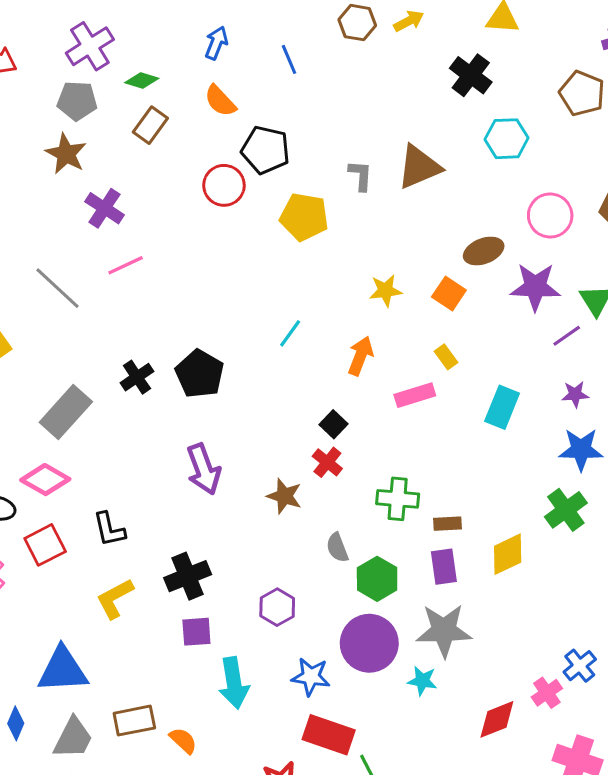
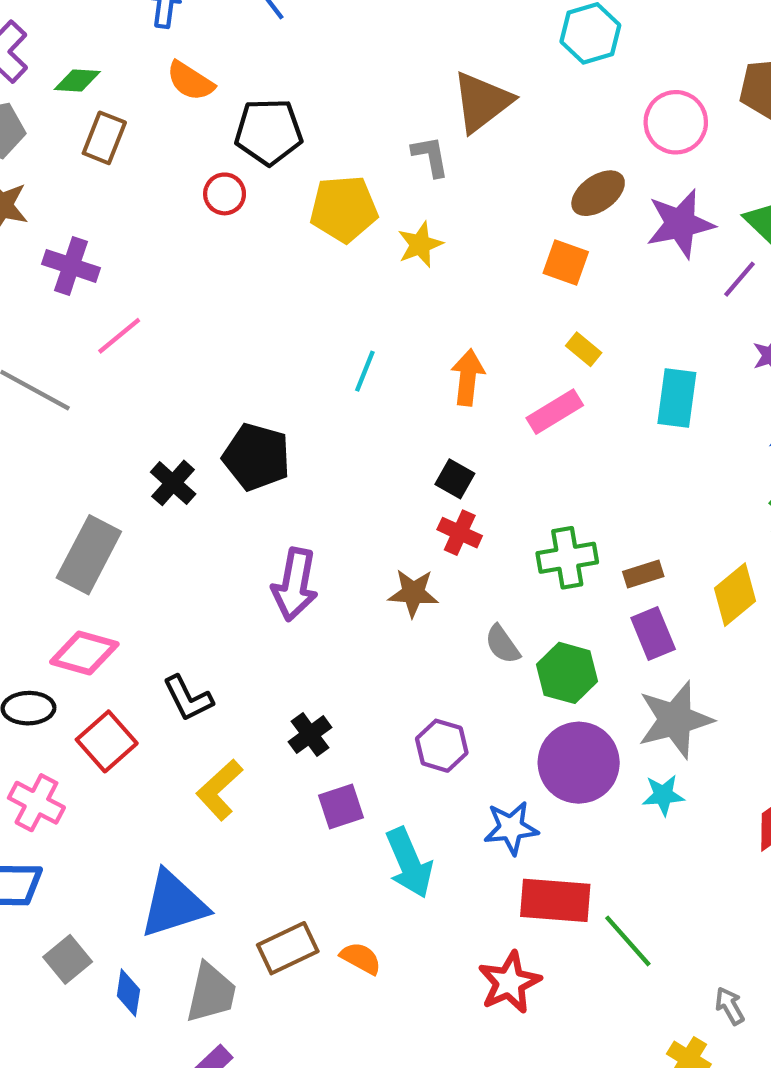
gray L-shape: (361, 175) -> (430, 156), moved
red circle: (224, 185) -> (225, 194), size x0.7
yellow star: (386, 290) -> (420, 245), moved
purple arrow: (204, 469) -> (295, 584), turned 45
black cross: (188, 576) -> (310, 735), size x0.7

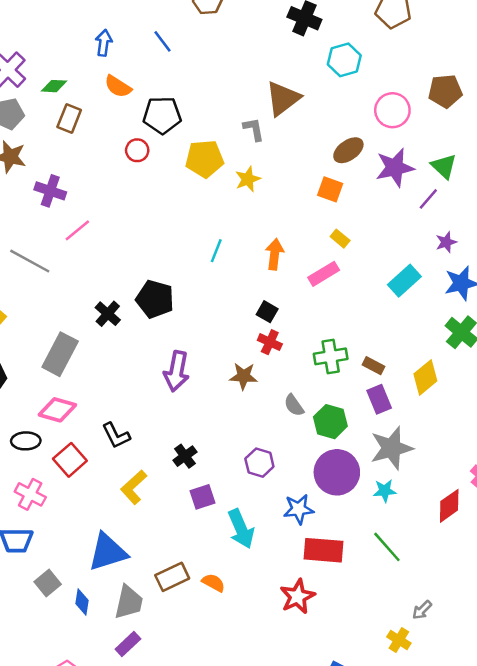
cyan rectangle: (677, 398) -> (404, 281), moved, turned 40
brown rectangle: (643, 574) -> (374, 366), turned 45
green line: (628, 941) -> (387, 547), moved
gray arrow: (730, 1006) -> (422, 610), turned -105

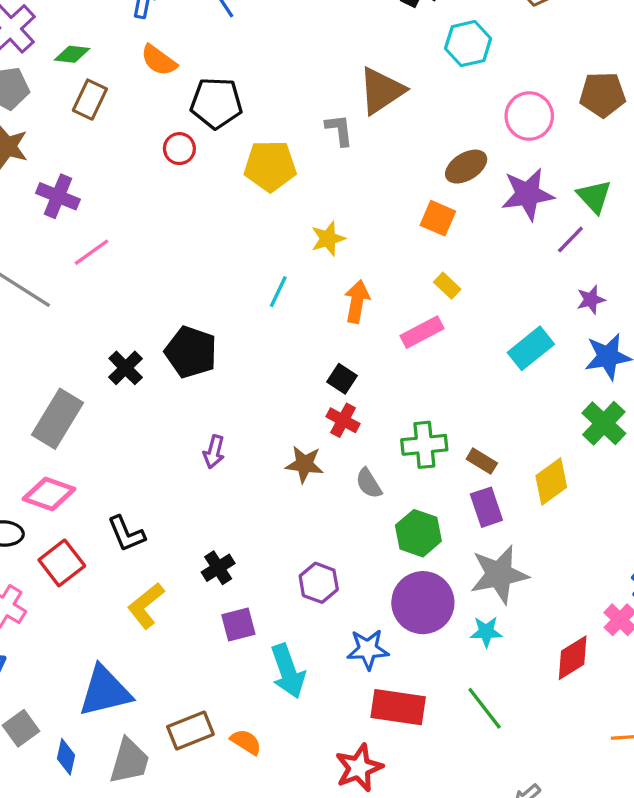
yellow star: (248, 179) -> (328, 239), moved
purple arrow: (177, 371) -> (214, 452), size x0.6
gray semicircle: (294, 405) -> (369, 483), moved

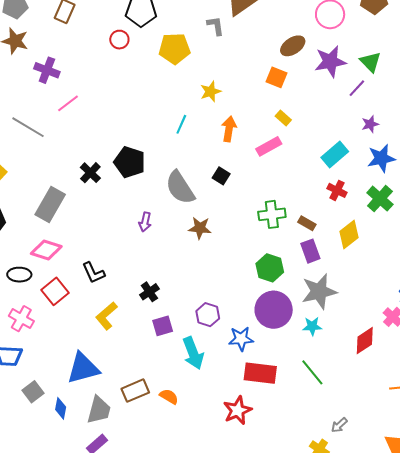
red cross: (343, 420) -> (337, 190), moved
gray semicircle: (369, 483) -> (180, 188), moved, size x1.8
purple hexagon: (319, 583) -> (208, 315), moved

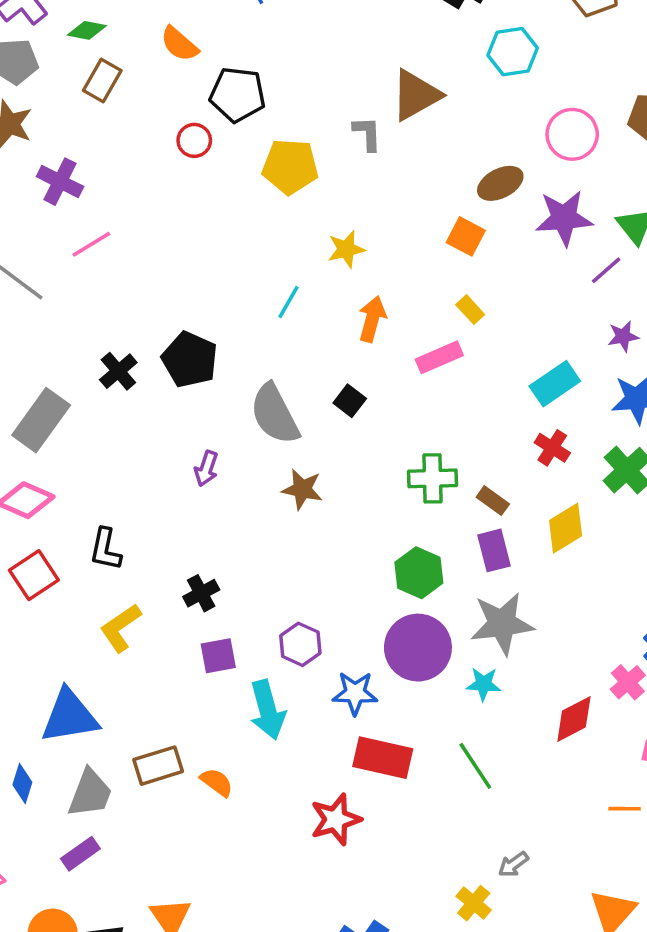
black L-shape: (93, 273) -> (105, 549), turned 30

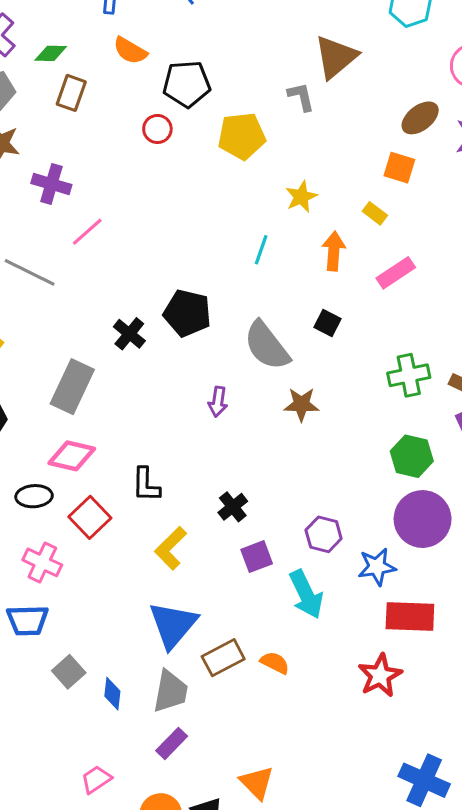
yellow rectangle: (470, 310) -> (375, 213), moved
blue triangle: (70, 716) -> (173, 625), moved, turned -30

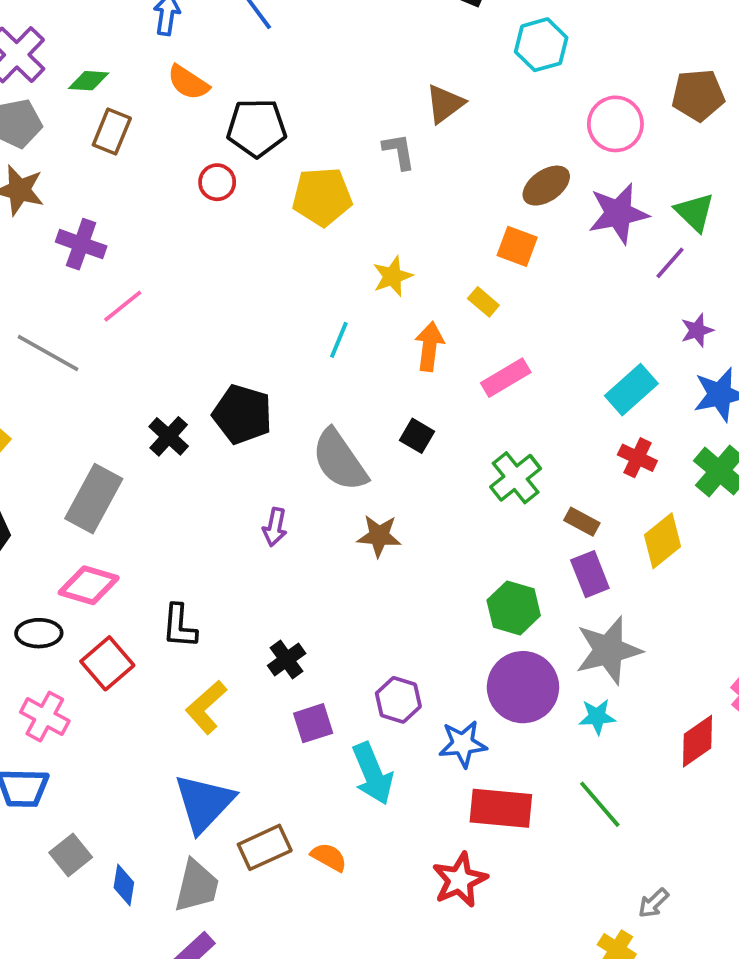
brown triangle: (336, 57) -> (445, 104), size x0.7
green cross: (409, 375) -> (516, 478), moved, turned -30

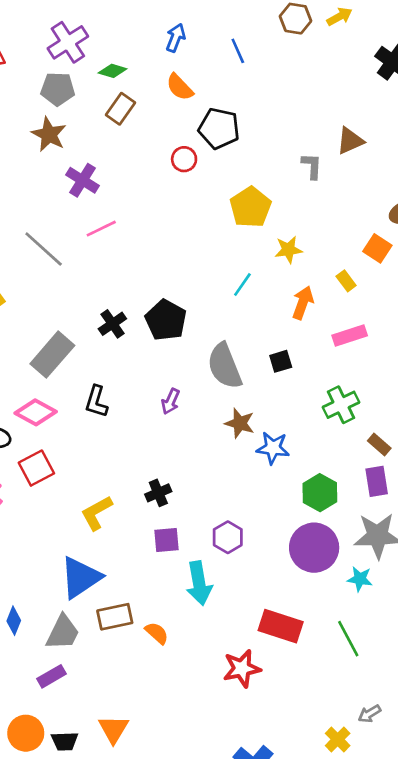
yellow pentagon: (322, 197) -> (251, 207), moved, turned 30
black square: (417, 436) -> (281, 361), turned 30
black L-shape: (179, 626) -> (96, 402), moved
blue star: (463, 744) -> (273, 448), moved

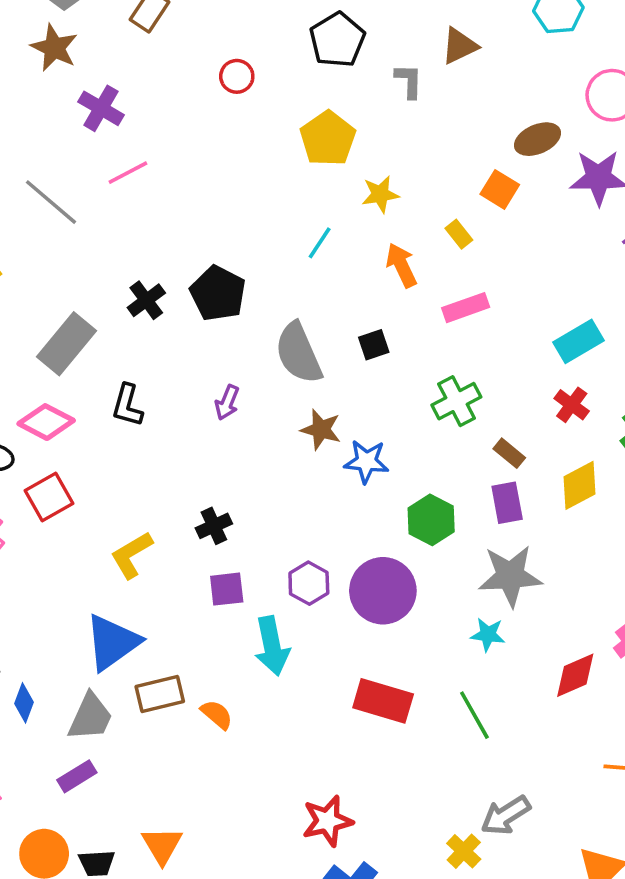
black pentagon: (219, 128) -> (337, 40), moved, turned 30
orange arrow: (303, 303) -> (401, 265), turned -44
purple circle: (314, 548) -> (383, 591), moved
red star: (242, 668) -> (327, 821), moved
gray arrow: (369, 714) -> (506, 815), size x1.6

